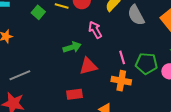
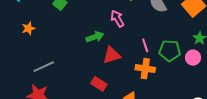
red rectangle: (74, 94) -> (99, 84), turned 42

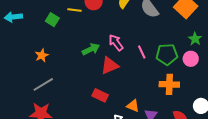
pink arrow: (117, 19) -> (116, 43), moved
orange star: (28, 28) -> (42, 55), moved
orange cross: (145, 69) -> (169, 84), moved

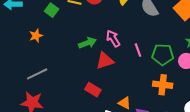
orange star: (42, 55) -> (36, 36), moved

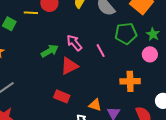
green pentagon: (163, 55) -> (126, 33), moved

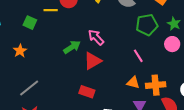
pink line: (101, 51) -> (138, 56), moved
orange cross: (130, 81) -> (156, 85), moved
orange triangle: (95, 105) -> (133, 83), moved

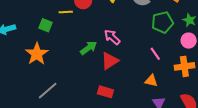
orange star: (20, 51) -> (37, 54), size x1.6
orange cross: (156, 85) -> (184, 66), moved

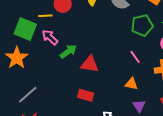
green square: (46, 25) -> (25, 29), size x1.6
pink arrow: (112, 37) -> (50, 37), moved
red triangle: (110, 61) -> (90, 64), turned 42

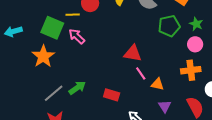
green arrow: (68, 51) -> (77, 88), moved
pink line: (135, 57) -> (141, 73), moved
red triangle: (90, 64) -> (133, 53), moved

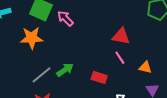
orange star: (43, 56) -> (32, 38), turned 30
pink line: (141, 73) -> (120, 58), moved

